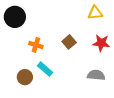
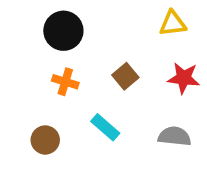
black circle: (15, 17) -> (63, 31), moved
cyan rectangle: (45, 69) -> (105, 127), moved

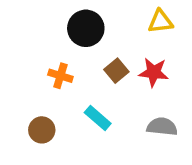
black circle: (63, 31) -> (86, 28), moved
red star: (184, 78) -> (154, 72), moved

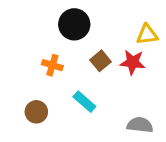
yellow triangle: (160, 22) -> (147, 35), moved
gray semicircle: (162, 127) -> (140, 125), moved

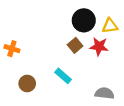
black circle: (74, 24) -> (84, 20), moved
orange cross: (52, 65) -> (12, 49), moved

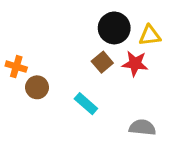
brown circle: (27, 83) -> (37, 87), moved

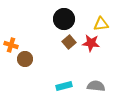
black circle: (114, 28) -> (64, 19), moved
cyan rectangle: (86, 104) -> (64, 86), moved, turned -56

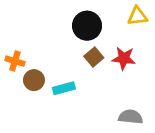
yellow triangle: (101, 24) -> (137, 16), moved
cyan rectangle: (64, 86) -> (64, 88), moved

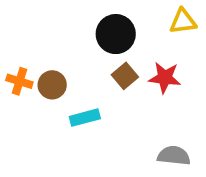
brown circle: (34, 80) -> (52, 85), moved

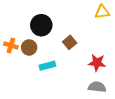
black circle: (116, 34) -> (41, 25), moved
red star: (165, 78) -> (97, 63), moved

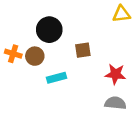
brown square: (70, 42) -> (83, 50), turned 32

